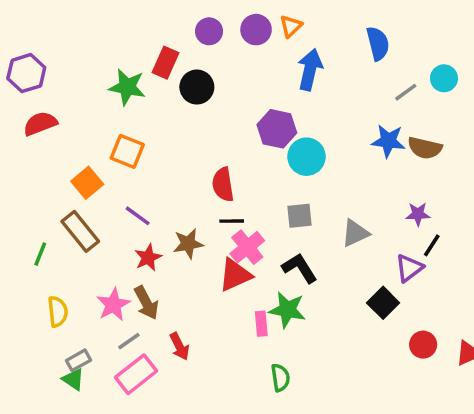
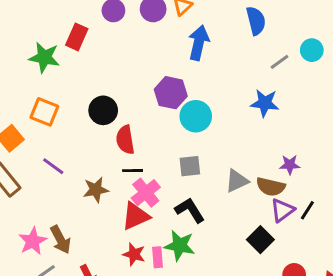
black circle: (197, 87) -> (103, 110), moved
brown semicircle: (425, 148) -> (271, 187), moved
black line: (432, 245) -> (307, 210), moved
red star: (148, 258) -> (134, 254), moved, turned -30

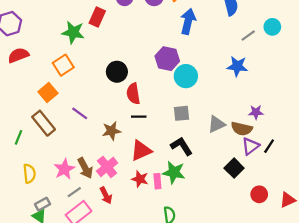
orange square: (44, 112) -> (63, 65), moved, turned 35
pink cross: (146, 193) -> (107, 167), moved

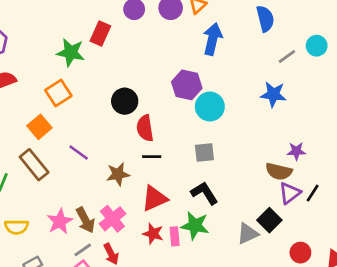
gray triangle: (217, 124) -> (248, 234), moved
yellow semicircle: (29, 174) -> (16, 227), turned 96
gray line: (74, 192) -> (83, 250), moved

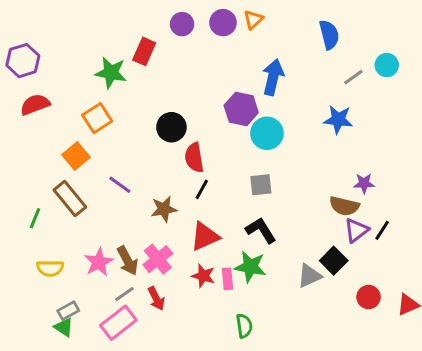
blue arrow: (213, 39) -> (273, 77), moved
black line: (152, 157) -> (202, 189), turned -60

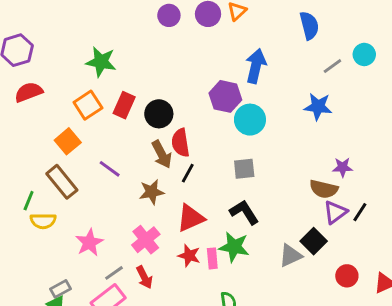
red rectangle: (144, 51) -> (124, 105), moved
brown arrow: (127, 261) -> (162, 154), moved
yellow semicircle: (50, 268) -> (43, 221), moved

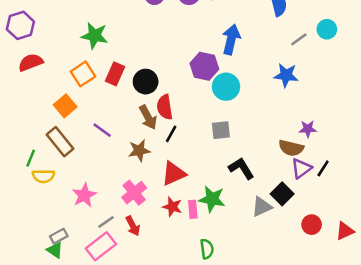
black L-shape: (244, 212) -> (241, 168), moved

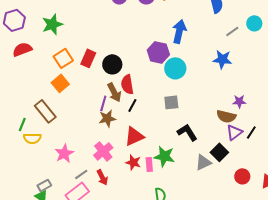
green star: (94, 36) -> (52, 24), moved, turned -30
orange square: (65, 106) -> (60, 83), moved
purple line: (102, 130) -> (103, 103), moved, turned 70

